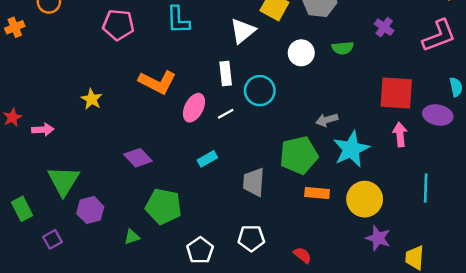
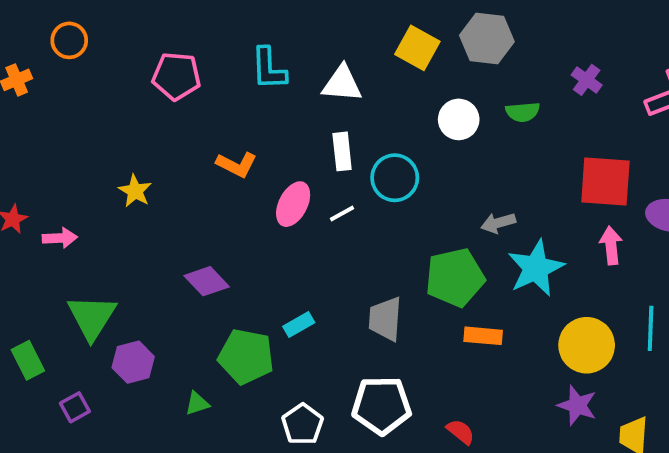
white triangle: (243, 31) -> (342, 84), moved, turned 44
orange L-shape: (157, 82) -> (237, 165), size x0.7
cyan rectangle: (207, 159) -> (299, 325), moved
yellow circle: (365, 199) -> (587, 345), moved
white pentagon: (251, 238) -> (382, 405), size x1.4

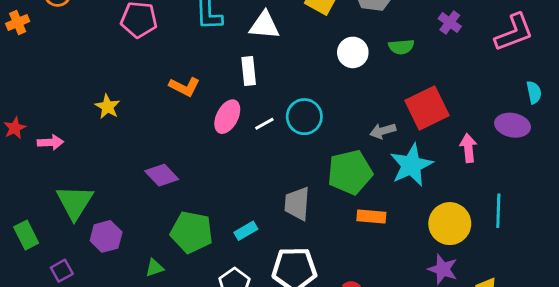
white rectangle: (342, 151) -> (249, 71), moved
cyan circle: (395, 178) -> (304, 117), moved
red square: (605, 182) -> (427, 108), moved, turned -30
cyan rectangle: (299, 325) -> (246, 231), moved

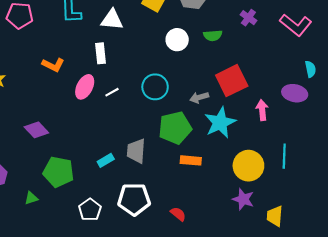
pink L-shape: (514, 32) -> (296, 25), turned 60
cyan circle: (304, 117) -> (155, 87), moved
cyan rectangle: (246, 231) -> (106, 160), moved

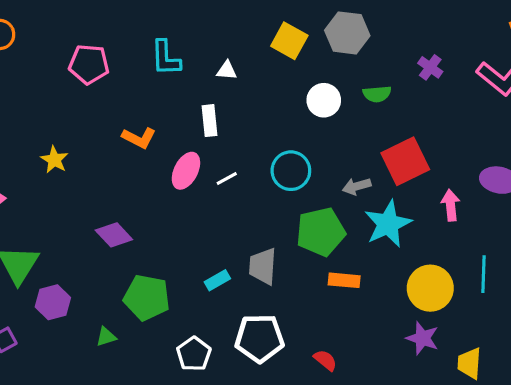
white triangle: (112, 20) -> (227, 70), size x0.6

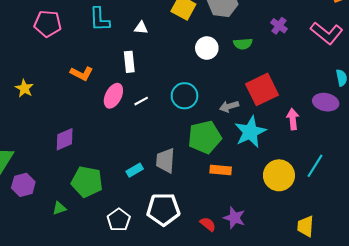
purple diamond: (114, 235) -> (65, 139), turned -70
cyan line: (483, 274) -> (315, 166), turned 30
purple star: (422, 338) -> (234, 218), moved

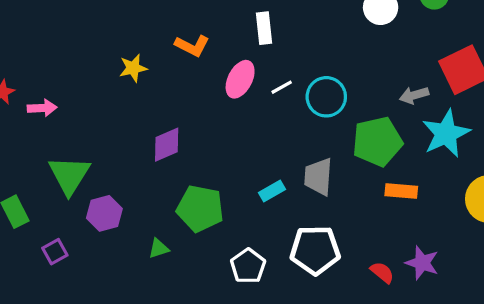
yellow star: (24, 88) -> (133, 68), moved, turned 30
cyan circle: (185, 96) -> (326, 97), moved

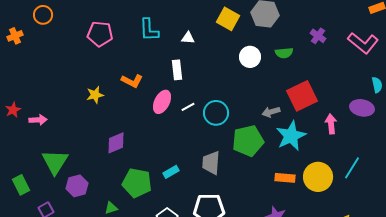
cyan rectangle: (272, 191) -> (171, 172), moved
orange rectangle: (401, 191) -> (285, 178), moved

